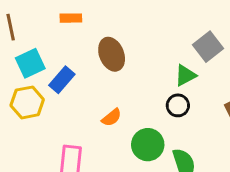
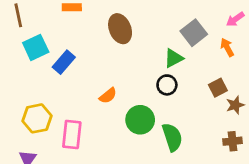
brown ellipse: (112, 54) -> (120, 29), moved
yellow hexagon: (27, 102) -> (37, 118), moved

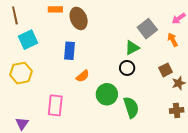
brown ellipse: (120, 29) -> (79, 18), moved
blue rectangle: (64, 62) -> (69, 51), moved, turned -36
yellow hexagon: (37, 118) -> (21, 73), moved

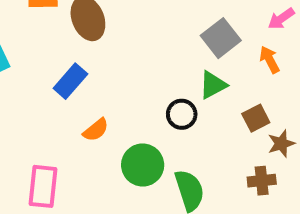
green triangle: (132, 48) -> (213, 85), moved
blue rectangle: (69, 51) -> (70, 81), turned 36
brown cross: (177, 110) -> (262, 181), moved

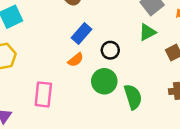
blue rectangle: (70, 81) -> (82, 33), moved
black circle: (182, 114) -> (110, 50), moved

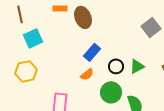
green triangle: (147, 32) -> (137, 66), moved

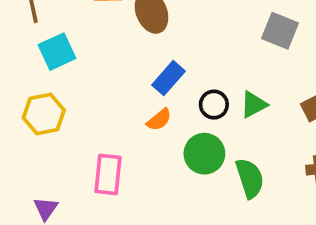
gray square: (151, 27) -> (280, 31), turned -30

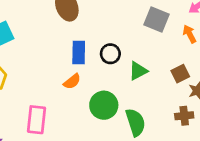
blue rectangle: (169, 78) -> (79, 52), turned -40
black circle: (214, 105) -> (110, 54), moved

